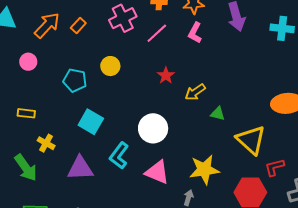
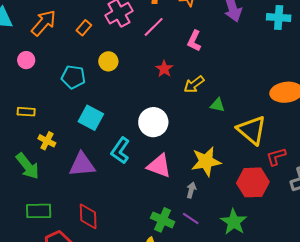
orange rectangle: (78, 26) -> (84, 28), moved
pink L-shape: (195, 33) -> (194, 41), moved

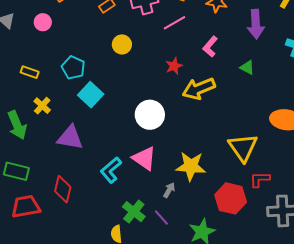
cyan pentagon: (73, 77) -> (73, 68), moved
yellow arrow: (194, 84) -> (199, 89), size x1.5
green triangle: (217, 105) -> (247, 67), moved
cyan L-shape: (120, 151) -> (111, 170), moved

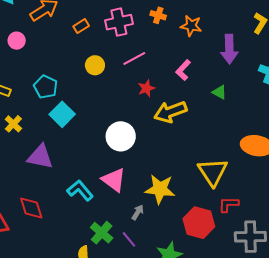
pink line: (174, 23) -> (134, 58), moved
cyan L-shape: (111, 170) -> (80, 190), turned 88
red diamond: (63, 189) -> (31, 208), turned -32

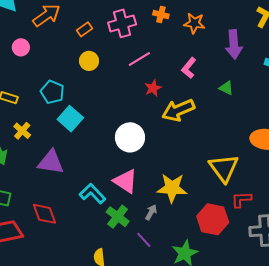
yellow circle: (95, 65) -> (89, 61), moved
green cross: (102, 233) -> (118, 217), moved

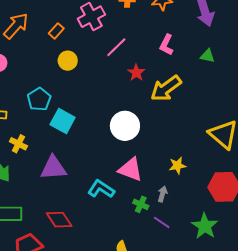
cyan pentagon: (52, 92) -> (39, 99), turned 30
yellow star: (172, 188) -> (177, 166), size x0.6
green cross: (118, 217) -> (141, 204), moved, size x0.7

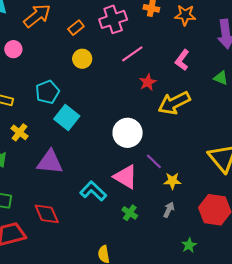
gray arrow: (162, 194) -> (169, 210), moved
purple line: (162, 222) -> (154, 161), moved
green star: (205, 226) -> (189, 245), size x0.6

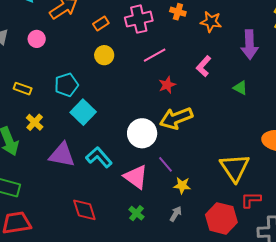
yellow arrow: (174, 103) -> (176, 118), moved
cyan L-shape: (93, 191) -> (99, 157), moved
red diamond: (47, 214) -> (84, 210), moved

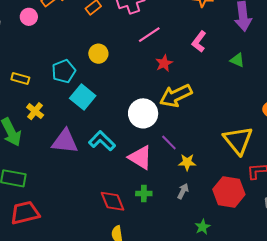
pink circle: (37, 39) -> (29, 17), moved
yellow circle: (104, 55) -> (98, 54), moved
red diamond: (84, 210) -> (113, 201), moved
green cross: (136, 213) -> (144, 194), turned -35

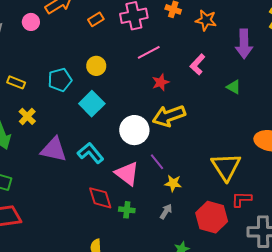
cyan square: (83, 97) -> (92, 104), moved
red diamond: (113, 201) -> (100, 198), moved

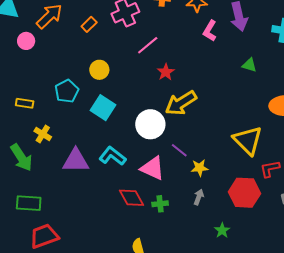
pink L-shape: (198, 64) -> (210, 31), moved
green triangle: (234, 87) -> (249, 65), moved

